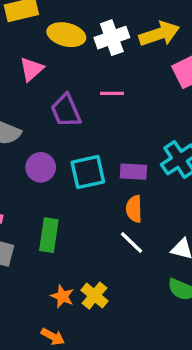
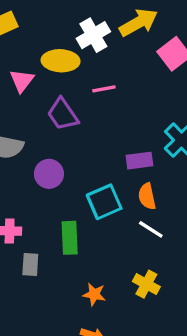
yellow ellipse: (66, 35) -> (61, 61), moved
cyan square: (88, 172) -> (104, 202), moved
yellow cross: (95, 296) -> (146, 284), moved

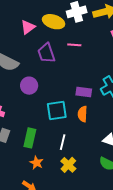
white line: (151, 229) -> (63, 142), moved, turned 56
green rectangle: (70, 238) -> (30, 138), moved

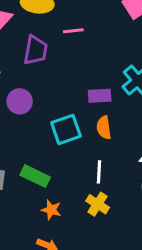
purple trapezoid: (46, 53) -> (36, 50), turned -140
green rectangle: (30, 138) -> (35, 176), turned -66
white line: (63, 142) -> (99, 172), moved

